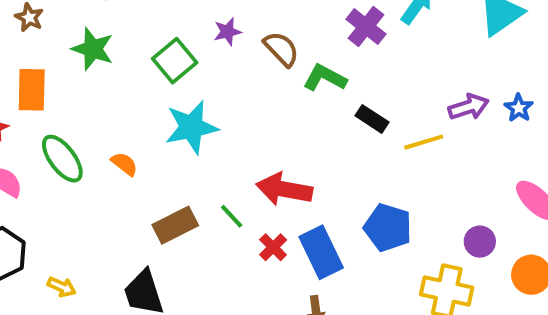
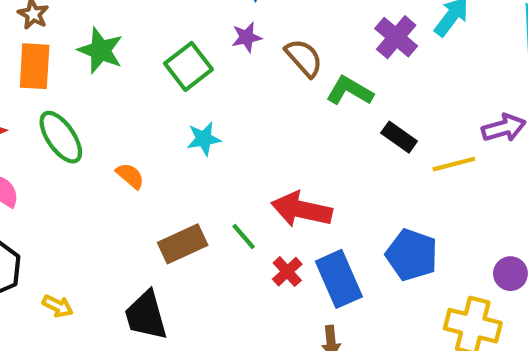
orange rectangle: (32, 90) -> (35, 66), moved
cyan star: (191, 127) -> (204, 139), size x0.6
green ellipse: (62, 159) -> (61, 137), moved

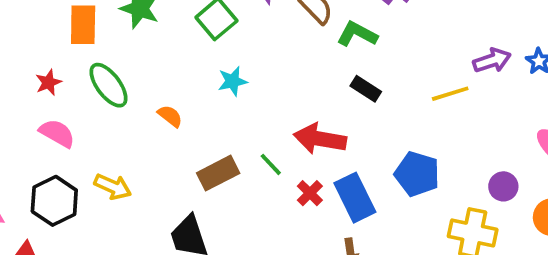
black rectangle: (399, 137) -> (366, 89), moved
yellow arrow: (58, 306) -> (113, 187), moved, size x1.4

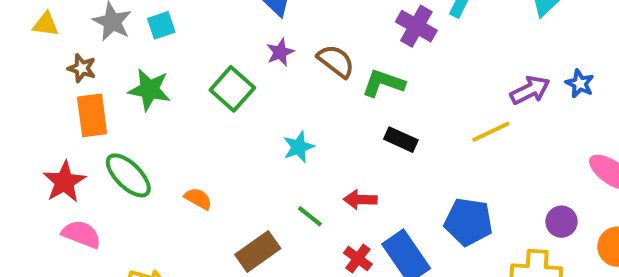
cyan star: (233, 81) -> (299, 147), moved
red star: (48, 82) -> (64, 182), size x1.5
red arrow: (320, 139) -> (360, 200), size x0.6
green line: (271, 164) -> (310, 216), moved

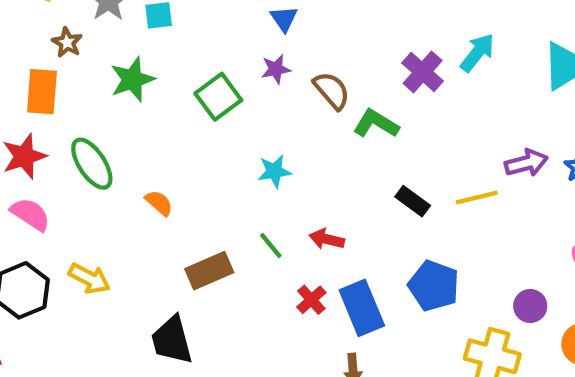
green star: (149, 90) -> (132, 79), turned 30
orange rectangle: (92, 115) -> (42, 92), moved
black rectangle: (401, 140) -> (413, 201), moved

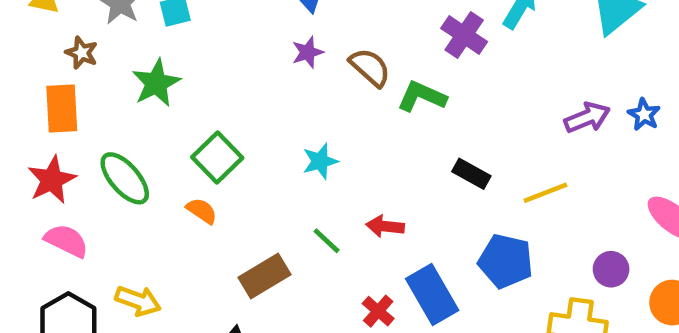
green square: (218, 97) -> (217, 157), moved
yellow line: (477, 198) -> (545, 193), moved
red cross: (311, 300) -> (378, 311), moved

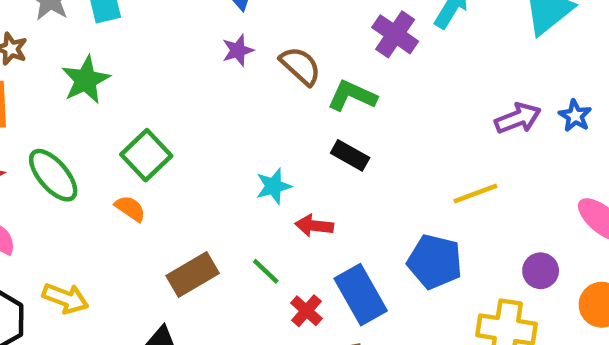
cyan star: (320, 161) -> (274, 186), moved
black rectangle: (471, 174) -> (350, 155), moved
green line: (327, 241) -> (266, 271), moved

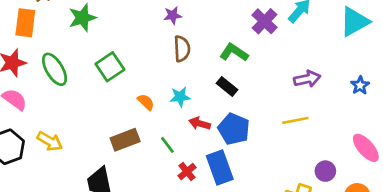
brown semicircle: (300, 66) -> (182, 49), moved, turned 35
purple arrow: (518, 118) -> (307, 79), moved
orange semicircle: (130, 208) -> (146, 102), moved
blue pentagon: (435, 262) -> (234, 129), moved

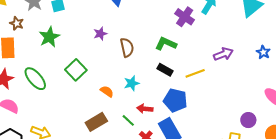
purple star: (173, 15) -> (100, 34), moved
yellow line: (295, 120) -> (195, 73), moved
red arrow: (200, 123) -> (145, 109), moved

